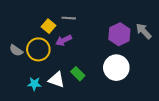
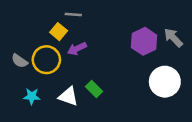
gray line: (69, 18) -> (73, 14), moved
white circle: (116, 68) -> (165, 82), moved
cyan star: (34, 84) -> (32, 96), moved

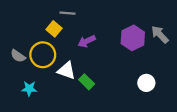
purple arrow: (77, 49) -> (87, 41), moved
white circle: (165, 82) -> (146, 83), moved, size x0.6
white triangle: (68, 96) -> (66, 71), moved

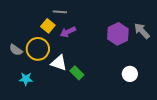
purple arrow: (87, 41) -> (68, 32), moved

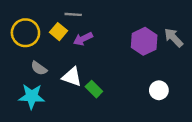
yellow circle: (38, 49) -> (25, 33), moved
gray semicircle: (16, 50) -> (39, 68), moved
cyan star: (26, 79) -> (32, 96), size x1.5

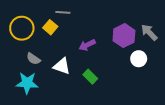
purple arrow: (83, 39) -> (87, 45), moved
green rectangle: (94, 89) -> (90, 77), moved
white circle: (159, 90) -> (139, 59), moved

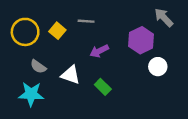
gray line: (63, 12) -> (86, 21), moved
gray arrow: (149, 32) -> (164, 18), moved

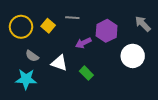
gray arrow: (164, 18) -> (143, 24), moved
purple hexagon: (141, 40) -> (107, 31), moved
white circle: (158, 67) -> (133, 56), size x1.5

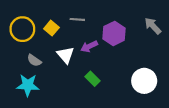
white circle: (133, 56) -> (144, 81), moved
white triangle: (59, 63) -> (65, 55), moved, turned 30

